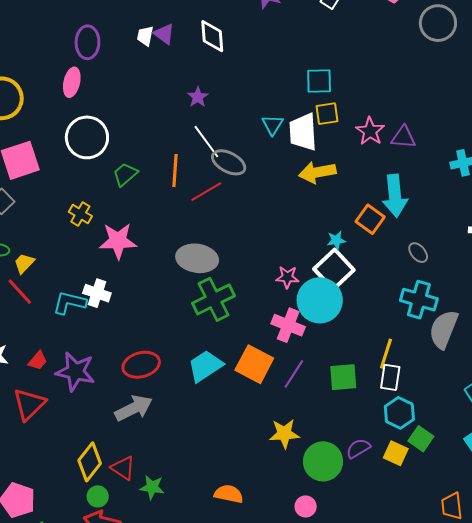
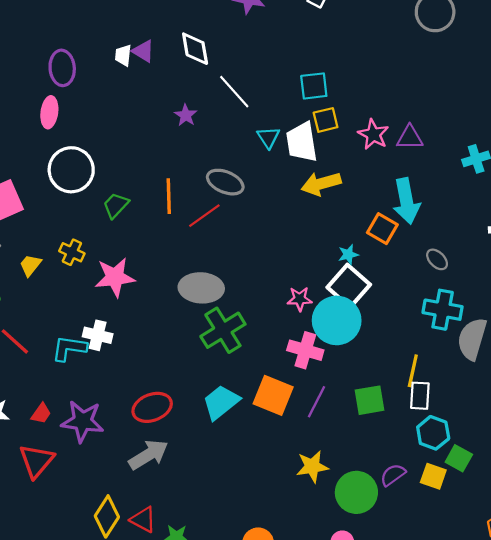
white line: (206, 142) -> (234, 92), moved
yellow trapezoid: (24, 263) -> (30, 265), moved

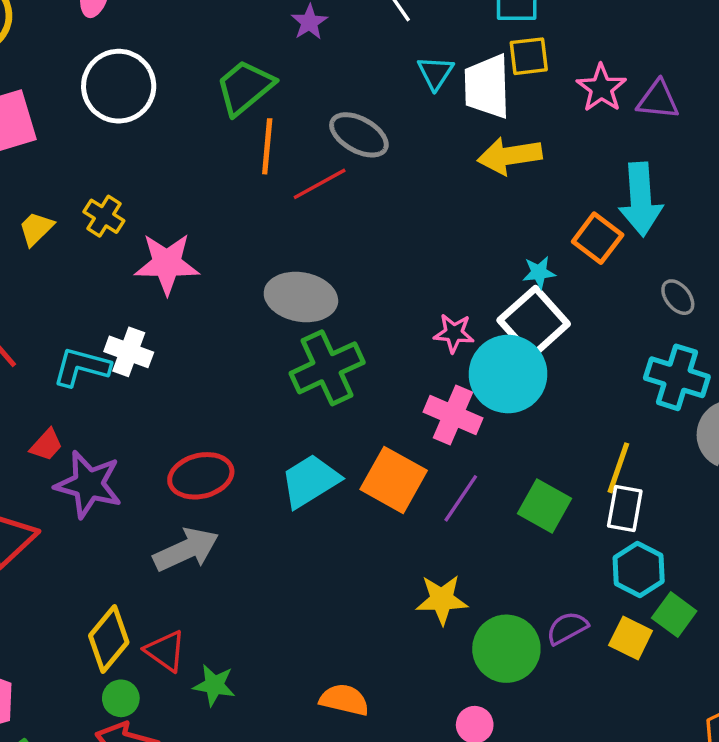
green trapezoid: (116, 205) -> (245, 87), moved, size x1.4
green square: (369, 400) -> (545, 506), turned 32
red trapezoid: (41, 413) -> (46, 445), moved

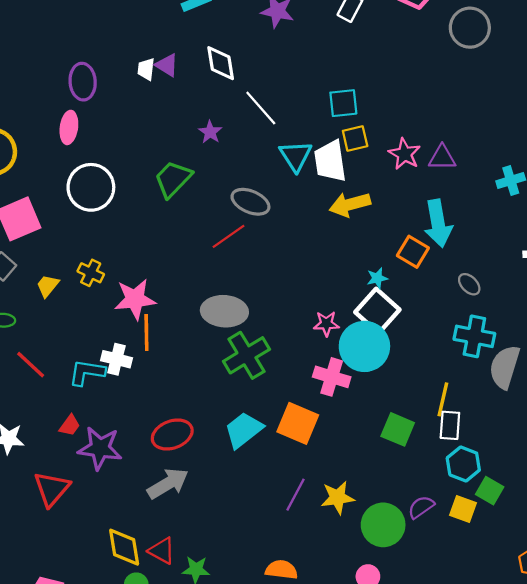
cyan triangle: (435, 73) -> (296, 156), size x1.4
orange line: (267, 146) -> (146, 332), moved
purple line: (461, 498) -> (296, 495), moved
yellow diamond: (109, 639) -> (124, 547), turned -42

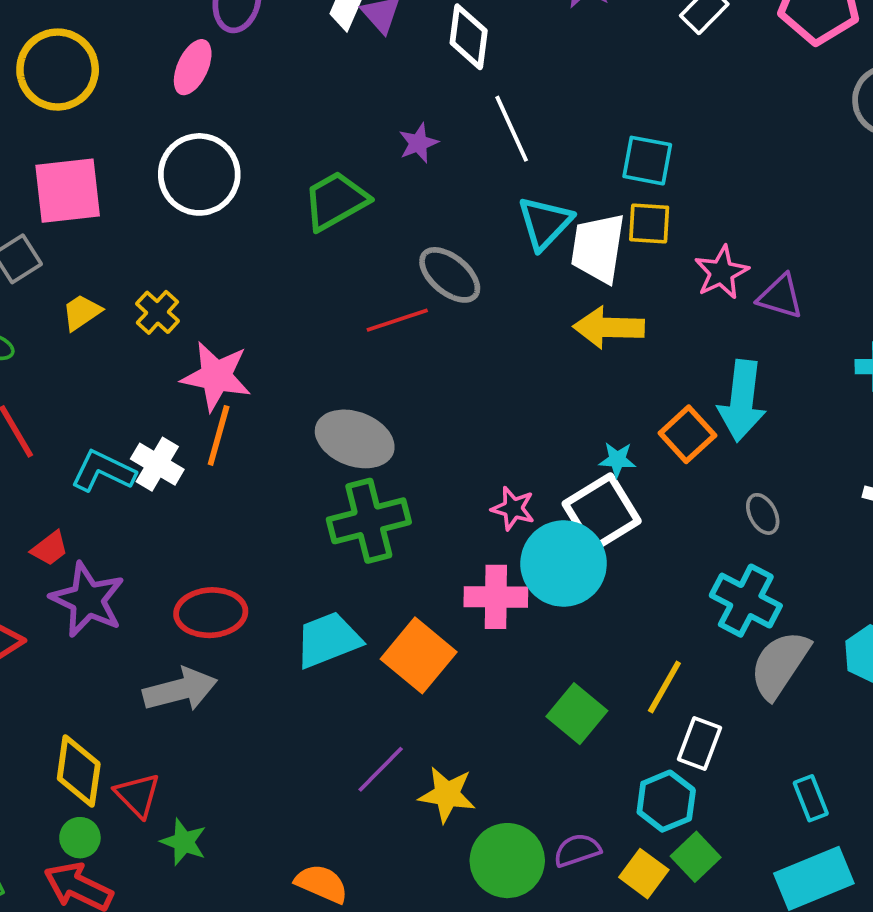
pink cross: (332, 377) -> (496, 597), turned -33
white rectangle: (450, 425) -> (700, 743), moved

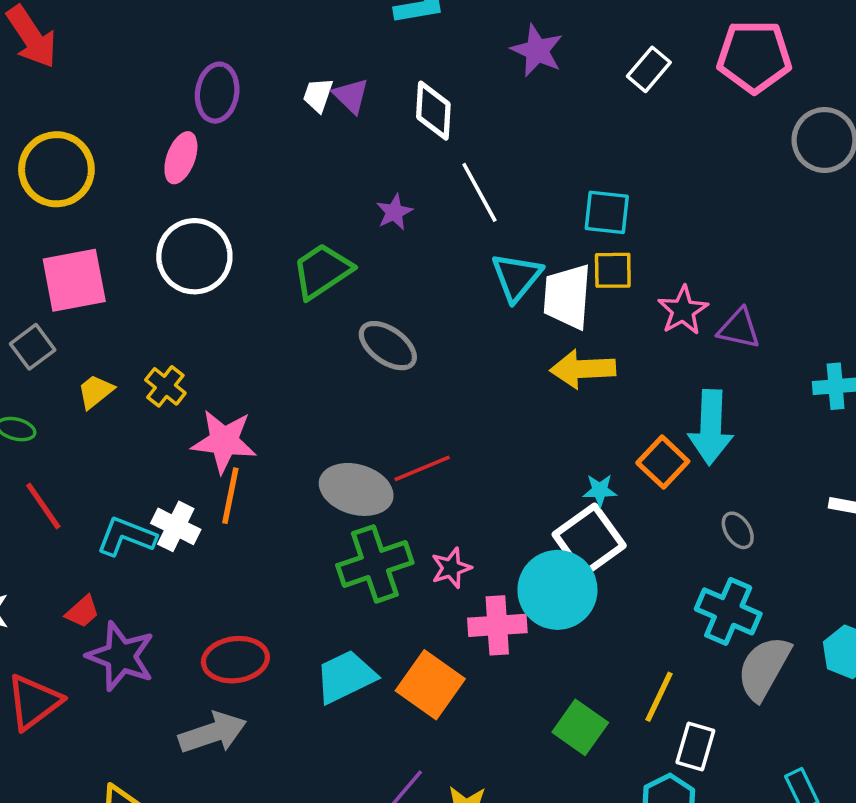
gray ellipse: (450, 275) -> (388, 346), moved
red line: (397, 320) -> (422, 468), moved
pink star: (513, 508) -> (451, 568), moved, turned -30

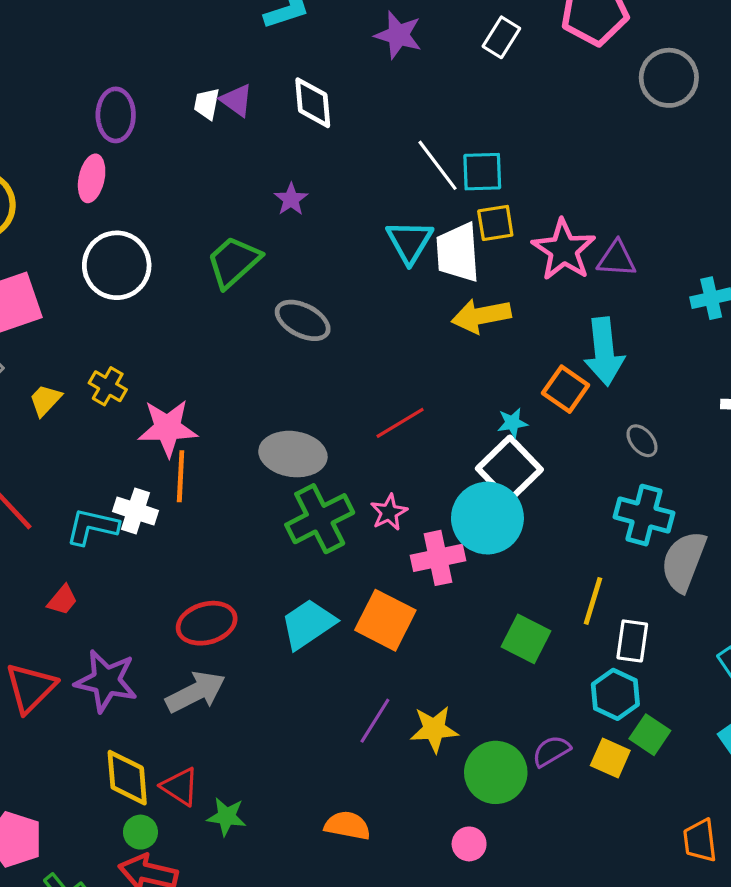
white line: (479, 192) -> (437, 165), moved
pink star: (683, 310) -> (564, 250), size x1.4
red line: (422, 468) -> (400, 423), moved
purple star: (121, 656) -> (106, 681), moved

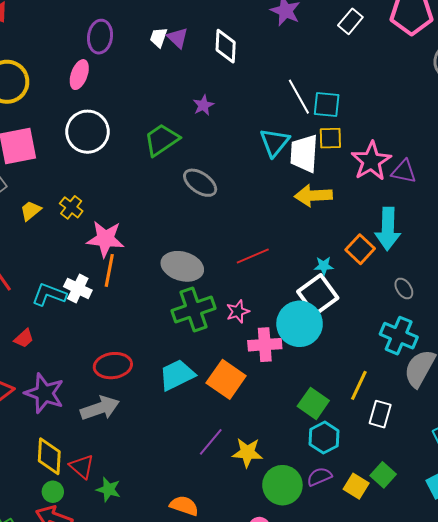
cyan hexagon: (615, 694) -> (324, 438), moved

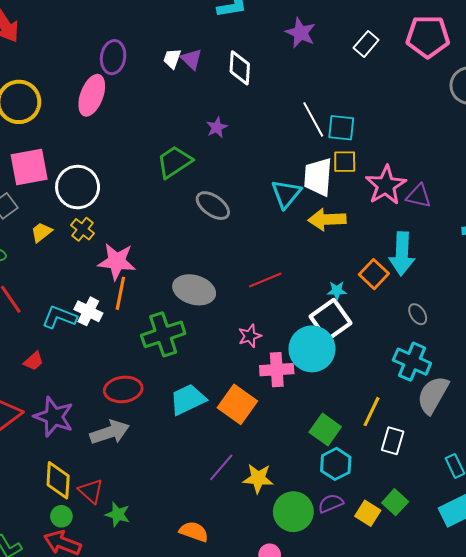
pink ellipse: (79, 75) -> (92, 95), size x1.4
white circle: (87, 132) -> (78, 187), moved
cyan triangle: (275, 142) -> (286, 194), moved
green cross: (193, 309) -> (163, 334), moved

